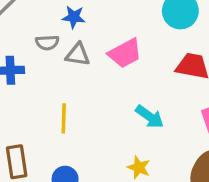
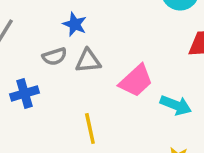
blue star: (74, 17) -> (75, 24), turned 30
pink trapezoid: (125, 53) -> (136, 81), moved

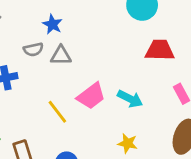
pink trapezoid: (136, 81) -> (91, 96), moved
yellow line: (90, 128) -> (57, 112), turned -30

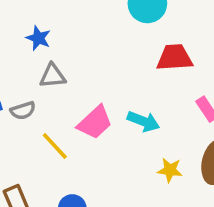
gray semicircle: (33, 49) -> (23, 111), moved
yellow star: (128, 143) -> (170, 170), moved

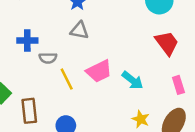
red trapezoid: (175, 58) -> (167, 43), turned 40
gray semicircle: (23, 111) -> (48, 58), moved

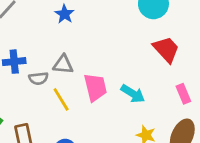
gray triangle: (79, 31) -> (63, 64), moved
pink trapezoid: (99, 71) -> (95, 87), turned -72

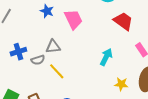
pink trapezoid: (95, 87) -> (73, 19), moved
cyan arrow: (133, 94) -> (106, 57), turned -84

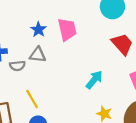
blue star: (47, 11) -> (38, 30), moved
yellow line: (57, 71) -> (32, 99), moved

